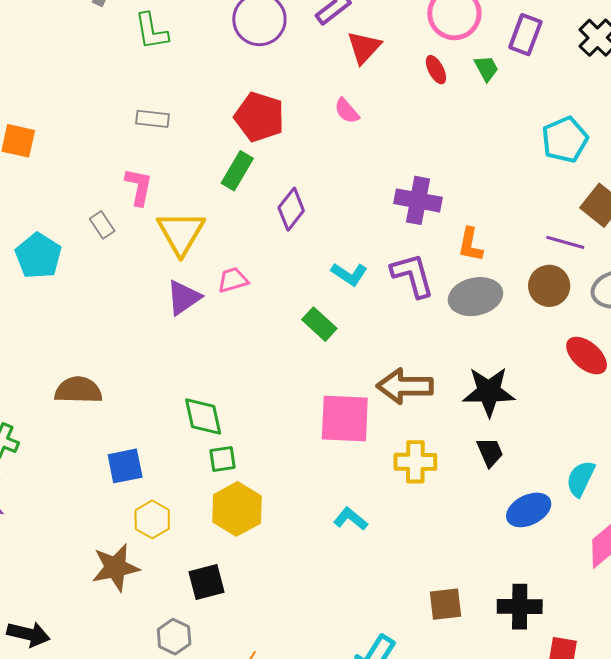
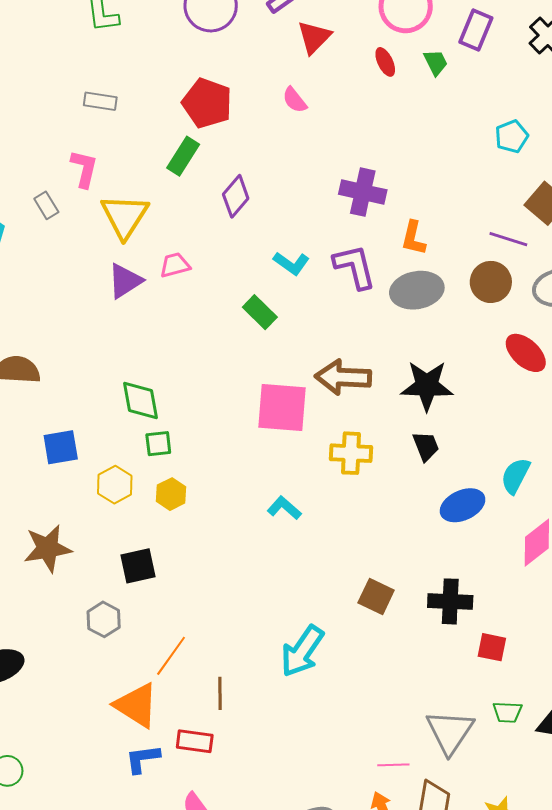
cyan pentagon: (565, 140) -> (512, 136), size x0.7
yellow hexagon: (237, 509) -> (171, 494), size x0.6
yellow hexagon: (152, 519) -> (115, 485), moved
brown square: (445, 604) -> (376, 596), turned 30

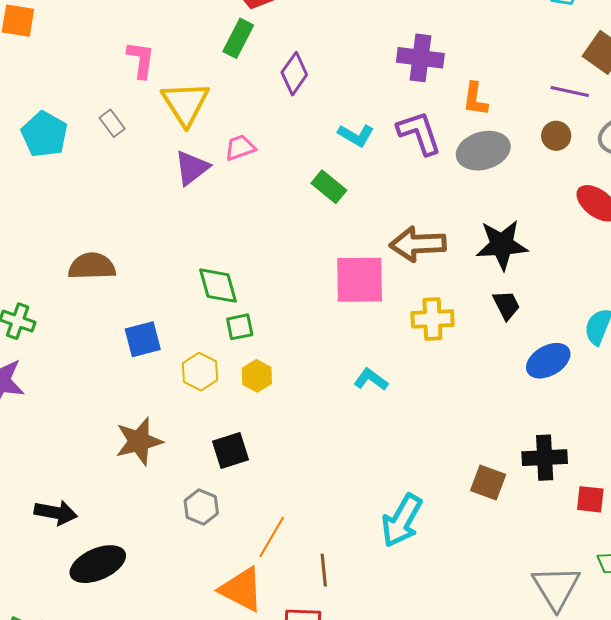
gray rectangle: (46, 205) -> (112, 123), moved
brown circle: (491, 282) -> (556, 136), size x0.7
brown square: (376, 596) -> (488, 482), moved

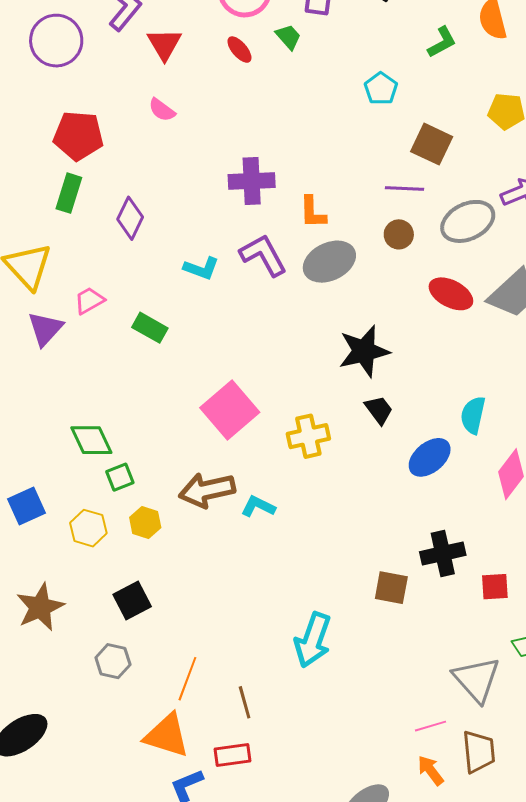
green rectangle: (329, 187) -> (150, 328), moved
brown arrow: (418, 244) -> (207, 490), moved
pink square: (360, 280) -> (230, 410), turned -30

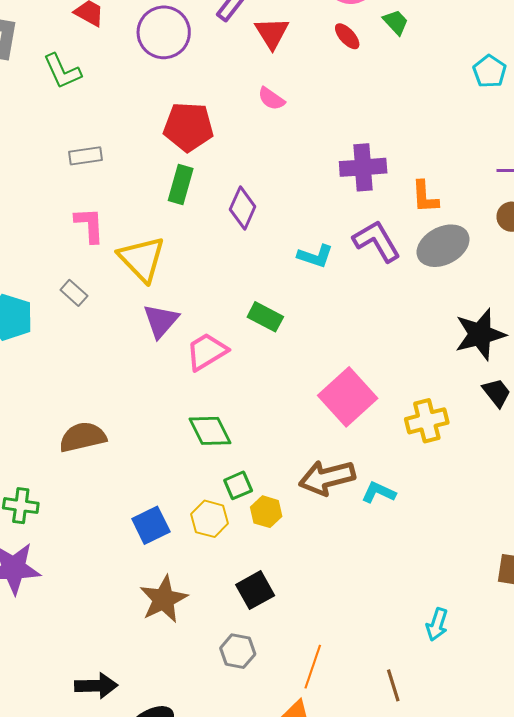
pink trapezoid: (89, 300) -> (207, 352), moved, size x1.4
green square: (120, 477) -> (238, 485), moved
blue square: (27, 506) -> (151, 525), moved
cyan arrow: (313, 640) -> (437, 624), size x0.6
brown line: (245, 702) -> (393, 685), moved

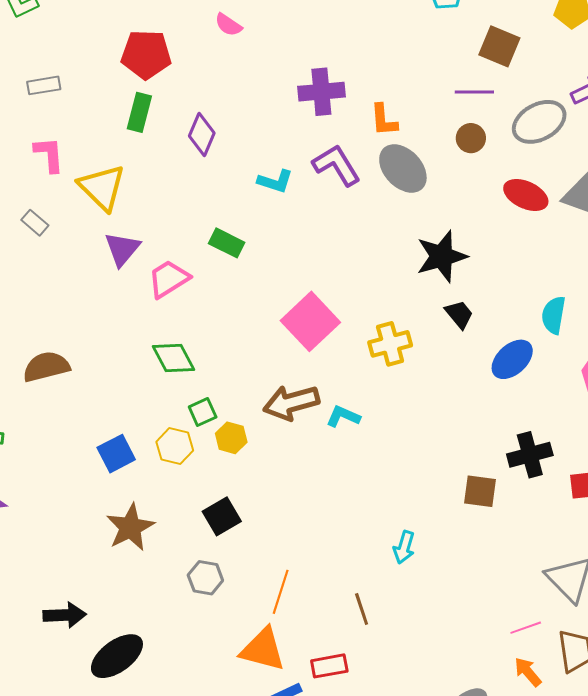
gray ellipse: (443, 246) -> (403, 168), turned 75

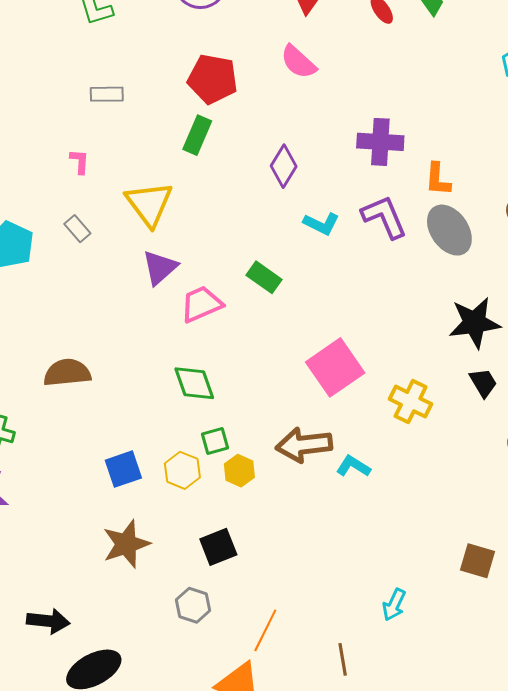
pink semicircle: (228, 25) -> (298, 62), size x1.4
purple diamond: (202, 135) -> (284, 166), moved
pink L-shape: (49, 155) -> (80, 162), moved, size x0.7
yellow cross: (390, 344) -> (411, 402), turned 33

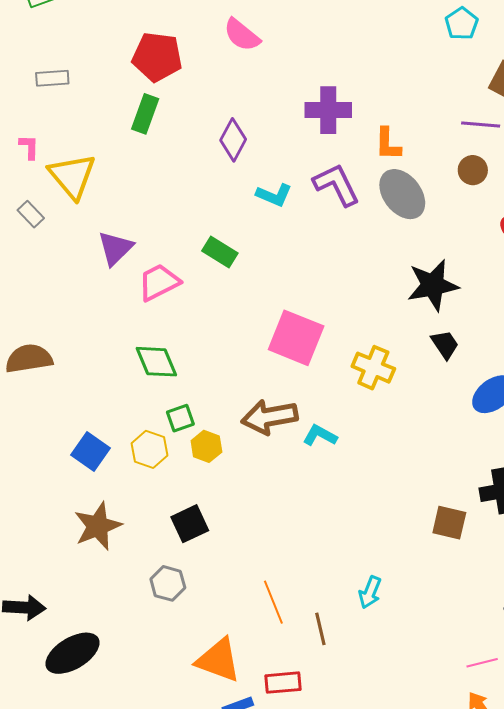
yellow triangle: (149, 204) -> (72, 176), moved
pink square: (335, 367) -> (296, 338), turned -30
blue square: (123, 469) -> (90, 451), turned -33
cyan arrow: (394, 605) -> (370, 592), moved
orange line: (265, 630) -> (273, 602), moved, turned -45

